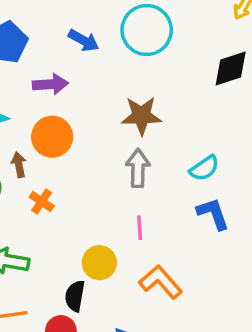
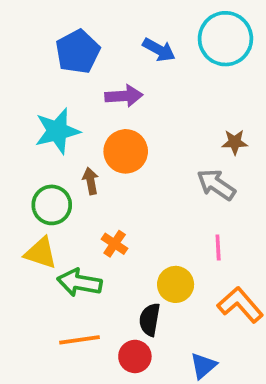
brown star: (141, 116) -> (235, 142), moved, size x0.6
gray arrow: (138, 168) -> (216, 185), turned -57
orange cross: (42, 201) -> (115, 244), moved

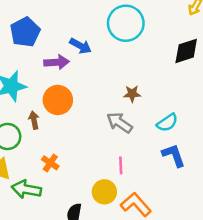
blue arrow: (159, 50) -> (80, 46), moved
yellow circle: (176, 284) -> (104, 192), moved

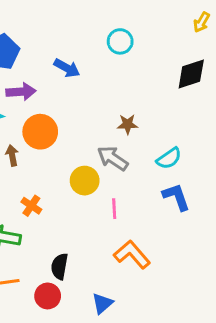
cyan circle: (126, 23) -> (120, 41), size x0.6
purple arrow: (57, 62) -> (21, 92), moved
yellow circle: (104, 192) -> (85, 181), moved

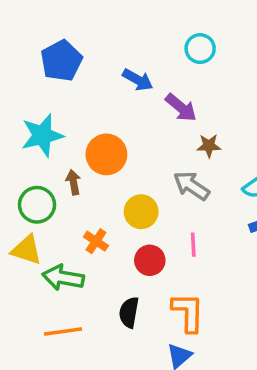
purple arrow: (21, 92) -> (181, 108), moved, turned 44
yellow circle: (85, 181) -> (141, 212), moved
orange L-shape: (132, 255) -> (188, 312), moved, turned 42
red circle: (48, 296) -> (150, 260), moved

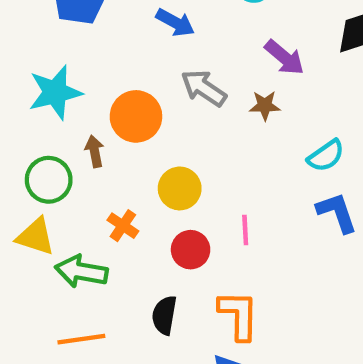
purple arrow: (181, 108) -> (284, 57), moved
gray arrow: (191, 186) -> (204, 88), moved

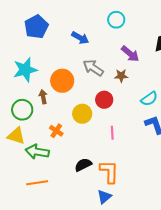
red circle: (191, 250) -> (104, 100), moved
black semicircle: (164, 315) -> (83, 165), moved, turned 54

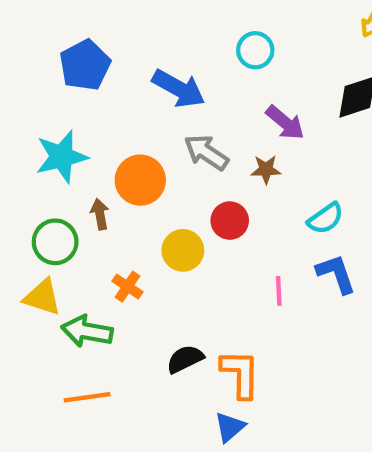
blue arrow: (80, 38) -> (179, 89), size x1.4
pink line: (112, 133) -> (279, 291), moved

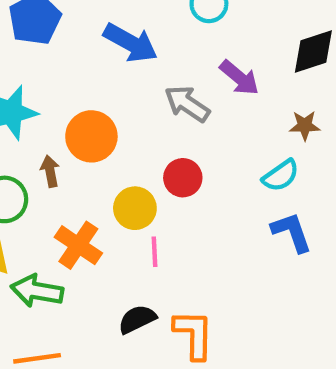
gray arrow: (206, 152) -> (187, 104), moved
brown star: (266, 169) -> (305, 126), moved
orange cross: (128, 287) -> (78, 245), size x1.5
pink line: (279, 291) -> (155, 252), moved

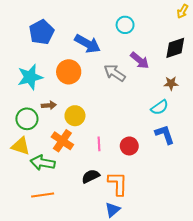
orange circle: (91, 136) -> (69, 72), moved
brown arrow: (50, 171) -> (49, 105), turned 96
red circle: (183, 178) -> (129, 146), moved
yellow circle: (135, 208) -> (75, 116), moved

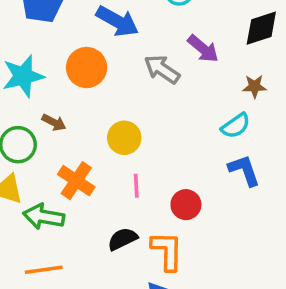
brown arrow: (49, 105) -> (54, 122), turned 32
yellow circle: (75, 116) -> (124, 138), moved
red circle: (129, 146) -> (186, 205), moved

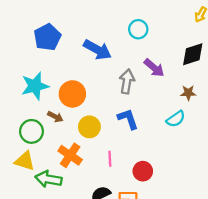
orange circle: (87, 68) -> (72, 94), moved
gray arrow: (162, 69) -> (127, 81), turned 65
yellow circle: (124, 138) -> (89, 127), moved
blue L-shape: (244, 170) -> (128, 119), moved

